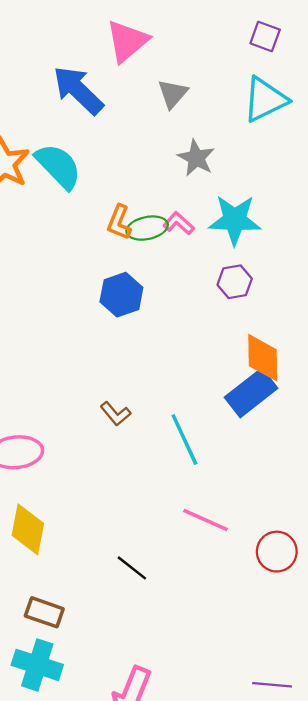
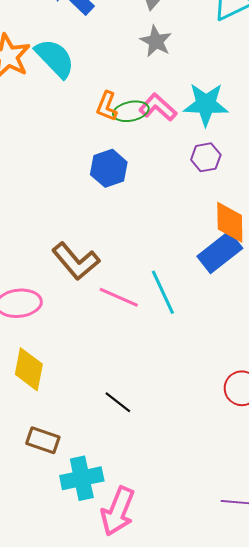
gray star: (196, 158) -> (156, 41), moved
pink L-shape: (179, 223) -> (158, 107), size x1.4
brown L-shape: (116, 414) -> (76, 261), moved, size x1.8
pink line: (206, 520) -> (119, 297), moved
cyan cross: (37, 665) -> (82, 478), moved, turned -30

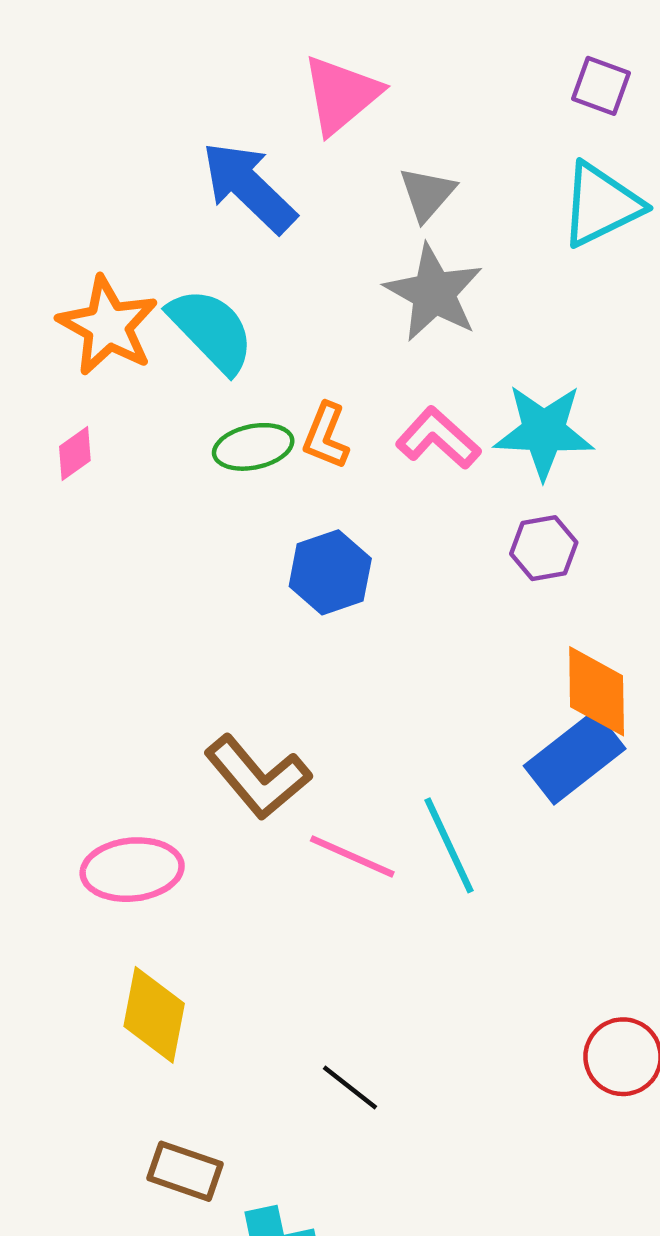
gray star: (156, 41) -> (434, 293), size x1.4
green ellipse: (131, 111) -> (253, 447), moved

